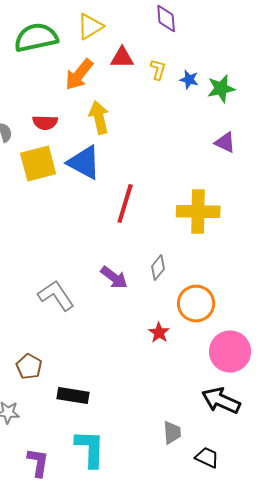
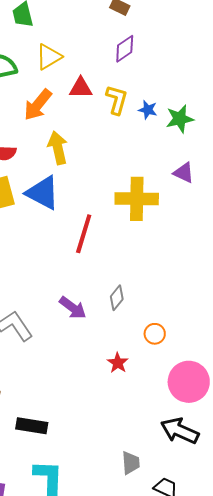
purple diamond: (166, 18) -> (125, 49), turned 60
yellow L-shape: (158, 70) -> (117, 100), size x1.4
yellow cross: (198, 212) -> (137, 199), moved
orange circle: (196, 304) -> (155, 334), size x0.6

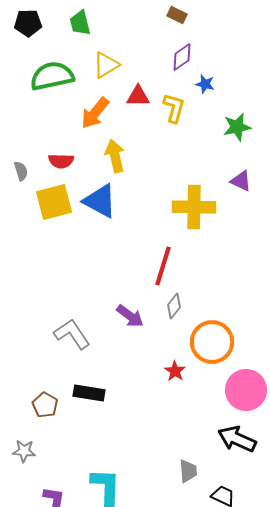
blue star: (148, 110) -> (205, 84), moved
red line: (84, 234) -> (163, 266), moved
orange circle: (155, 334) -> (212, 342), size x2.0
black rectangle: (32, 426) -> (89, 393), moved

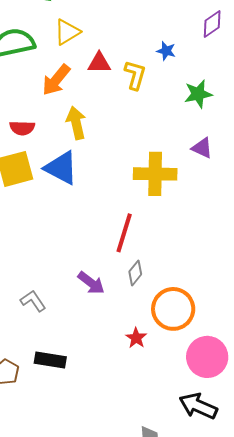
purple diamond: (182, 57) -> (212, 24), moved
gray L-shape: (72, 334) -> (33, 301), size x0.7

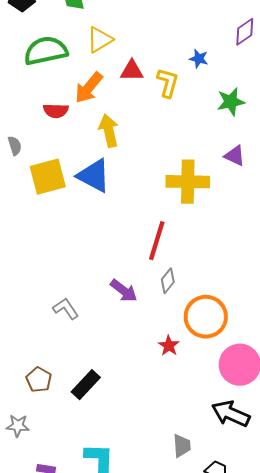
red semicircle: (22, 128) -> (56, 111), moved
black rectangle: (50, 360) -> (86, 385), moved, turned -56

